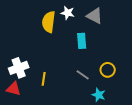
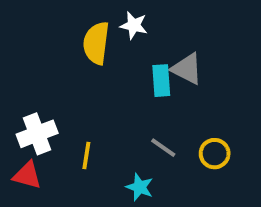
gray triangle: (95, 16) -> (187, 69), moved
yellow circle: (108, 70) -> (215, 154), moved
cyan star: (99, 95) -> (140, 187), moved

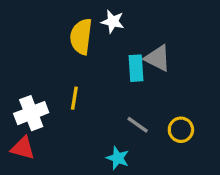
yellow line: (86, 156) -> (74, 98), moved

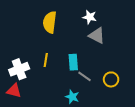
white star: (113, 22) -> (90, 17), moved
cyan rectangle: (136, 68) -> (73, 62), moved

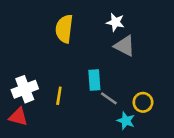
yellow line: (46, 60) -> (59, 96), moved
cyan star: (72, 97) -> (126, 121), moved

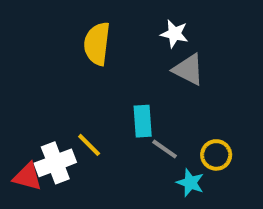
white cross: (25, 89) -> (55, 163), moved
yellow line: (59, 96) -> (89, 145), turned -54

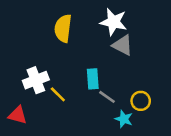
white star: (174, 34) -> (113, 22), size x1.5
white cross: (55, 163) -> (36, 80), moved

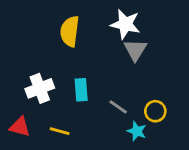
gray triangle: (123, 45) -> (135, 50), turned 35
cyan rectangle: (93, 79) -> (81, 90), moved
yellow line: (58, 94) -> (60, 131), moved, turned -30

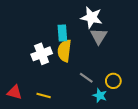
yellow semicircle: (70, 31) -> (64, 51), moved
white cross: (40, 88) -> (42, 54), moved
cyan rectangle: (81, 90) -> (62, 33), moved

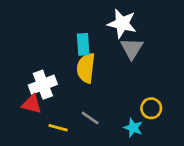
white cross: (42, 54) -> (43, 85), moved
gray line: (86, 78) -> (90, 118), moved
red triangle: (15, 92) -> (32, 104), moved

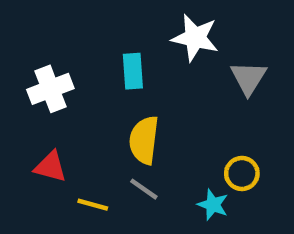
gray triangle: (132, 49) -> (249, 78), moved
yellow semicircle: (86, 68) -> (144, 140), moved
white cross: (43, 85) -> (50, 89), moved

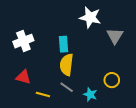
cyan rectangle: (133, 71) -> (63, 44), moved
cyan star: (213, 205) -> (90, 94), moved

